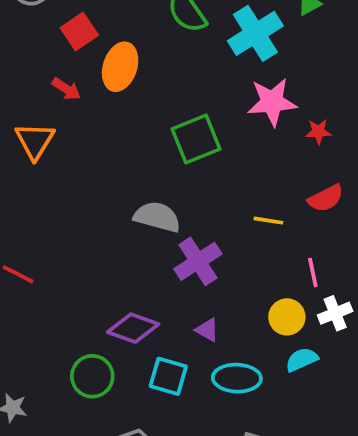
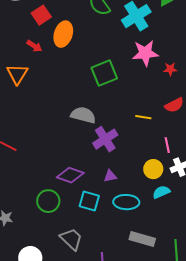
purple triangle: (207, 330) -> (110, 176), turned -40

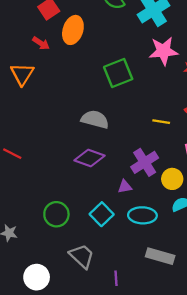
purple cross: (105, 139) -> (145, 162), moved
purple diamond: (70, 175) -> (89, 158), moved
cyan square: (89, 201) -> (102, 214), turned 30

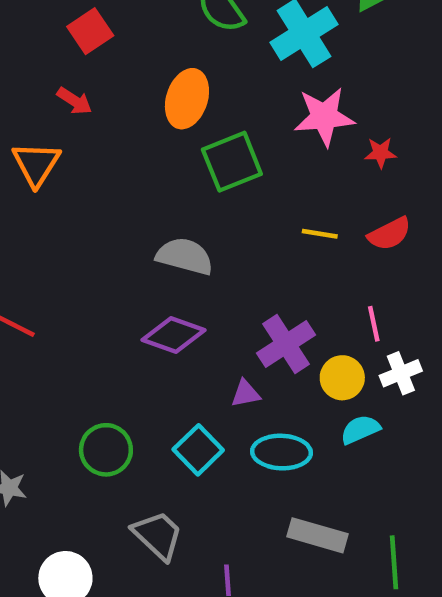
orange ellipse: (73, 30) -> (187, 99), moved
yellow line: (161, 122) -> (320, 234), moved

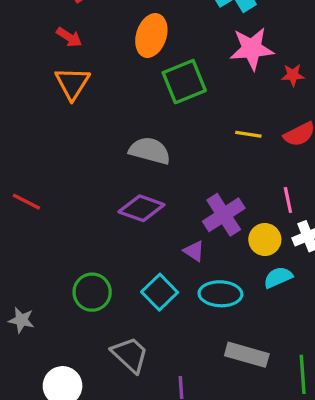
orange triangle: (36, 164) -> (72, 83), moved
purple triangle: (245, 394) -> (194, 251), turned 45

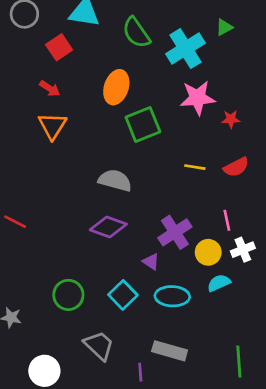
gray rectangle: (247, 355) -> (170, 351), moved

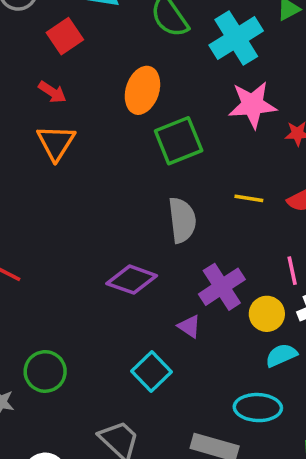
gray semicircle: (115, 180) -> (182, 220), moved, turned 68
green circle: (68, 295) -> (45, 371), moved
cyan ellipse: (172, 296) -> (258, 408), moved

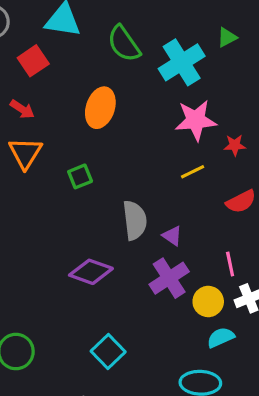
green square: (179, 141) -> (80, 176), moved, size x0.6
yellow line: (249, 198) -> (193, 172), moved, turned -35
purple triangle: (189, 326) -> (172, 236), moved

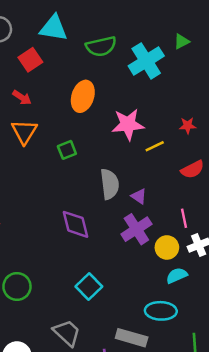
green semicircle: (124, 44) -> (101, 46), turned -68
pink star: (196, 120) -> (128, 124), moved
purple diamond: (91, 272) -> (75, 224), turned 56

